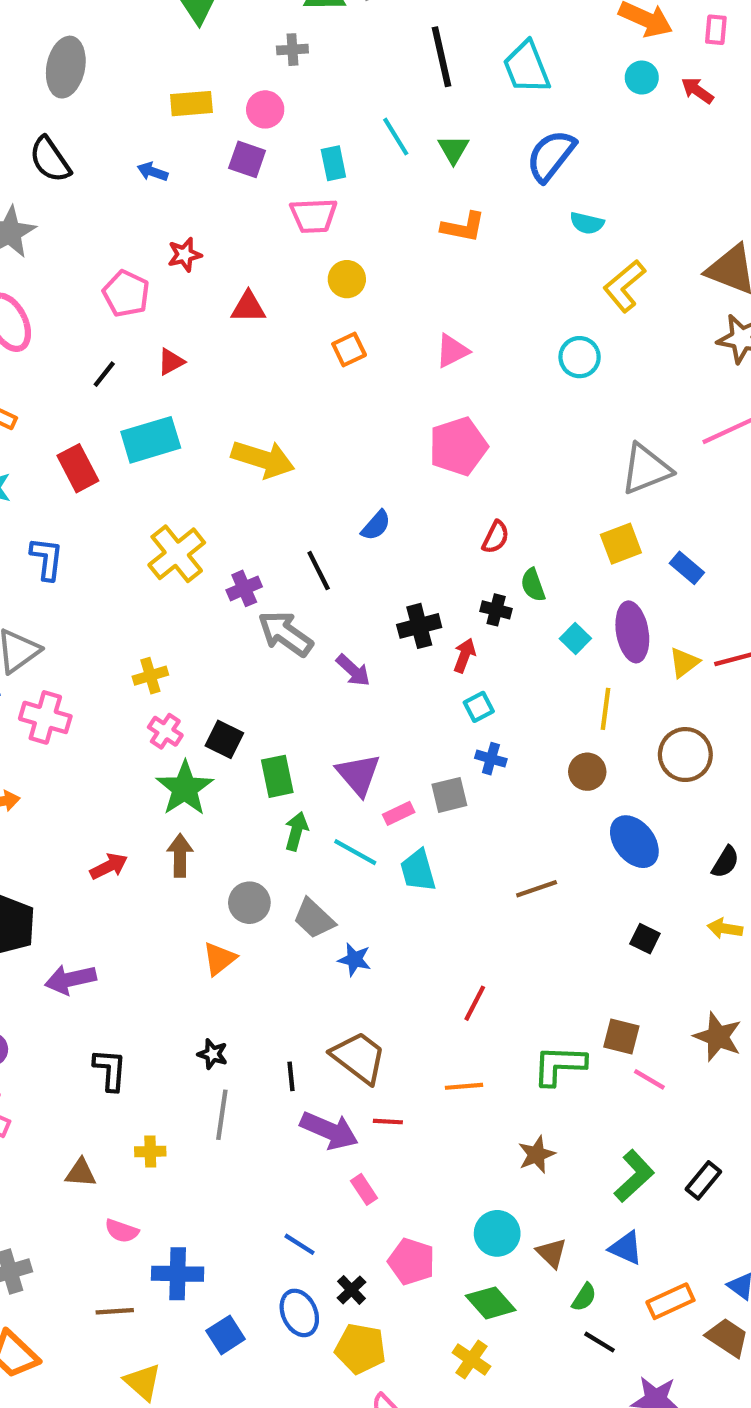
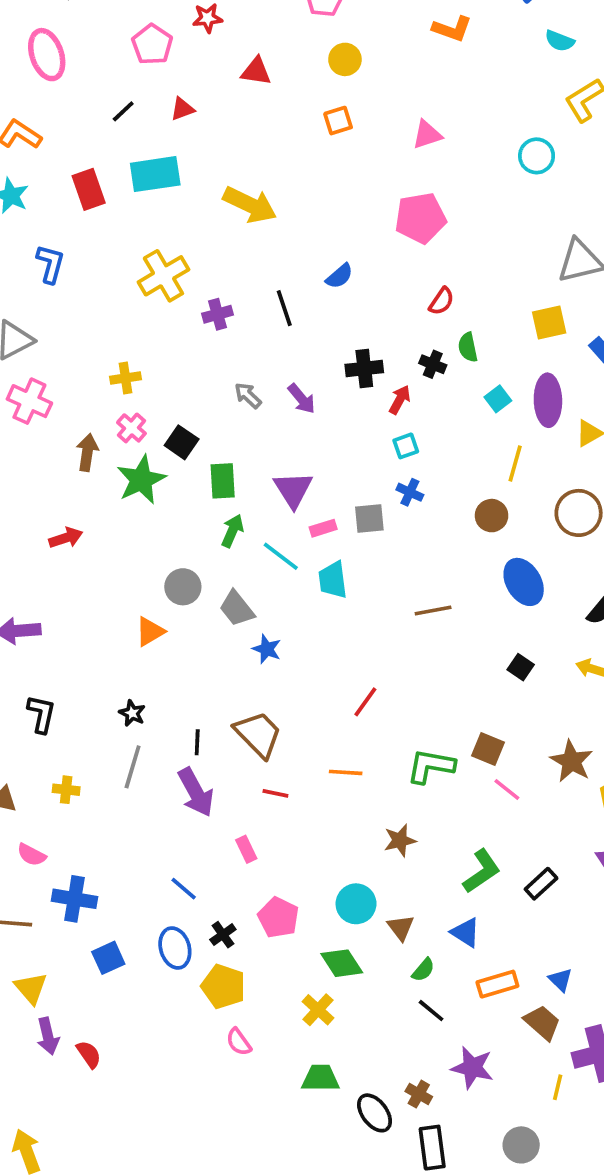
gray arrow: (285, 634) -> (248, 395), moved, size x0.6
brown arrow: (180, 855) -> (87, 452), moved
purple arrow: (329, 1130) -> (196, 792), moved, turned 30

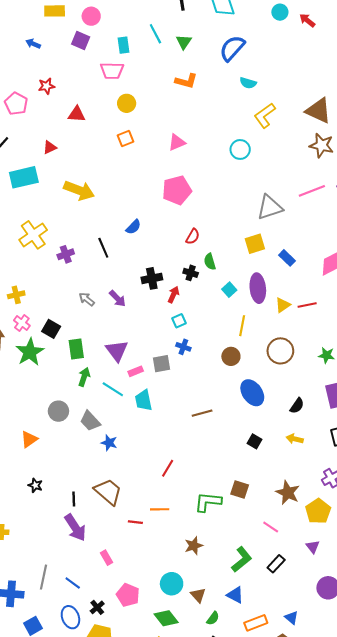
red triangle: (182, 109) -> (50, 147), moved
orange triangle: (150, 632) -> (29, 439), moved
gray line: (133, 767) -> (44, 577), moved
pink line: (507, 790) -> (271, 527), moved
red line: (275, 793) -> (135, 522), moved

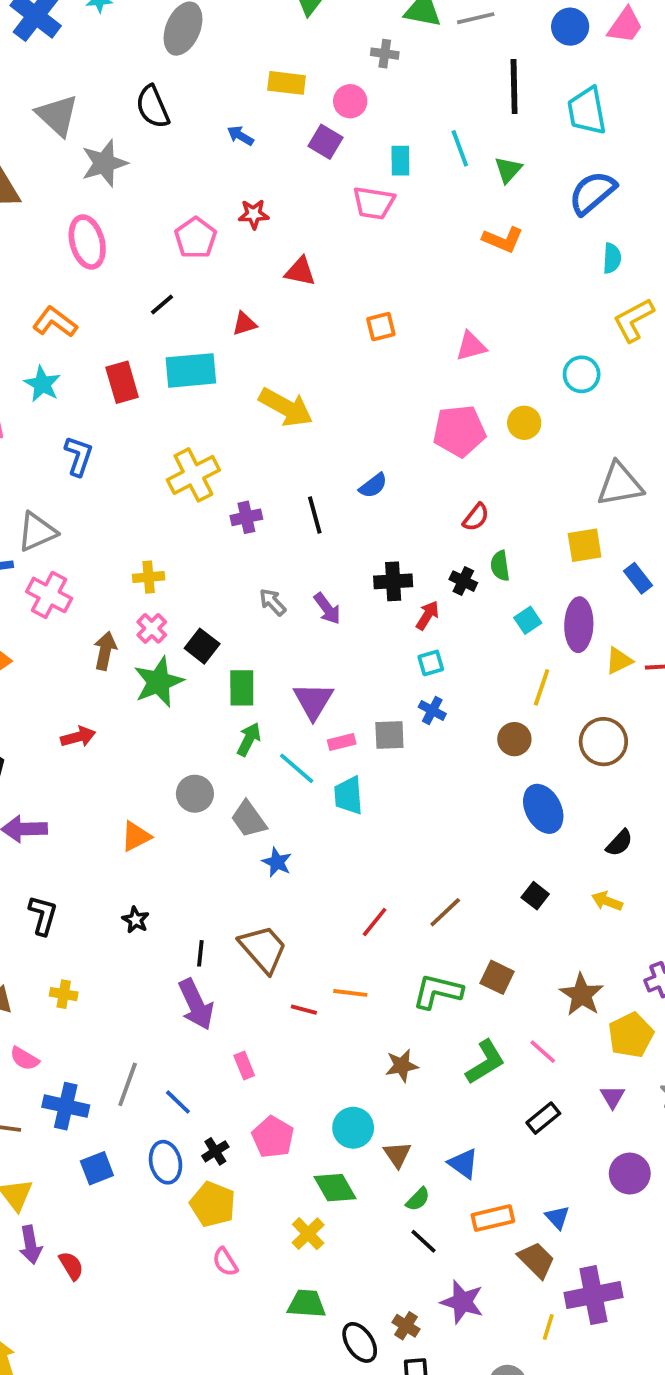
cyan semicircle: (248, 83) -> (612, 258), turned -112
yellow circle: (127, 103) -> (524, 423), moved
brown line: (202, 413) -> (445, 912), moved, turned -36
green L-shape: (242, 559) -> (485, 1062), moved

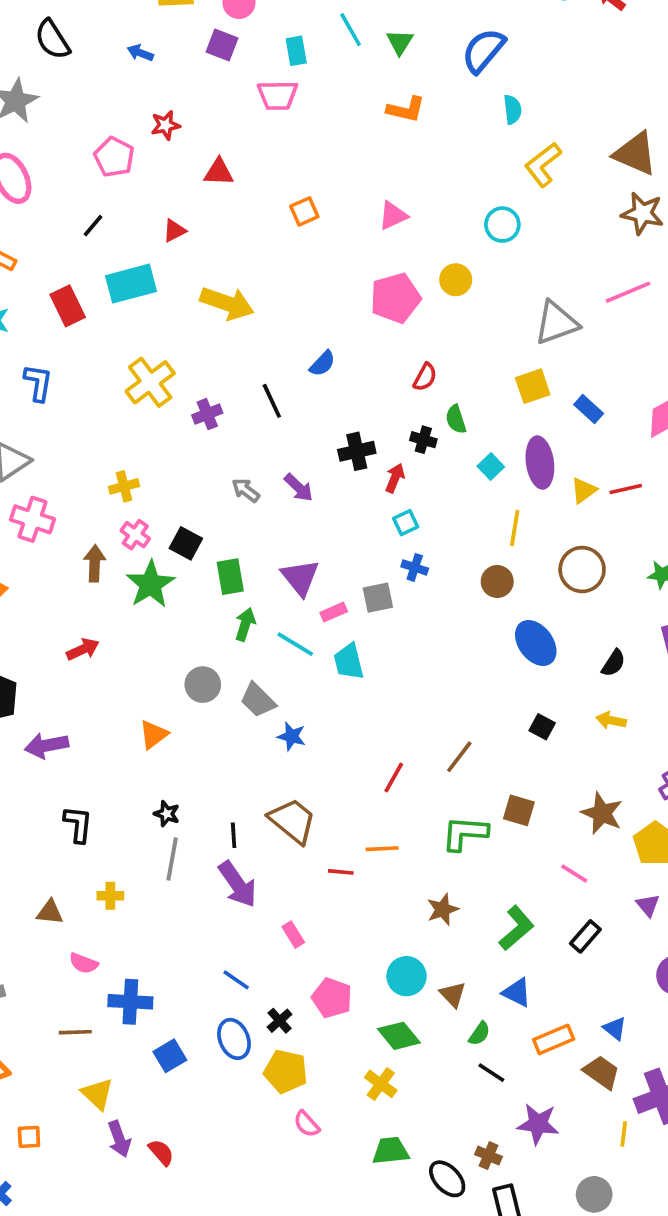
green L-shape: (485, 1062) -> (516, 928), moved
gray line: (128, 1084) -> (172, 859), moved

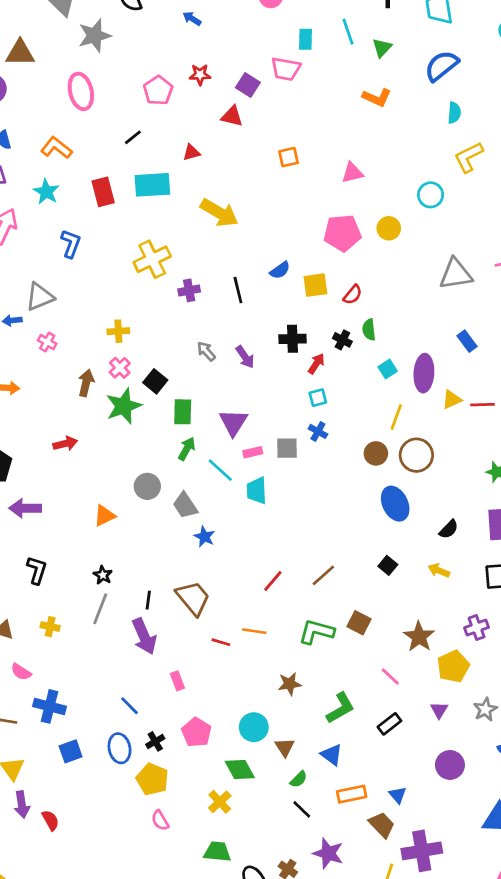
purple square: (222, 45) -> (248, 85), moved
yellow square: (533, 386) -> (315, 285), moved
pink cross: (32, 519) -> (47, 342), size x0.6
brown circle: (582, 570) -> (416, 455), moved

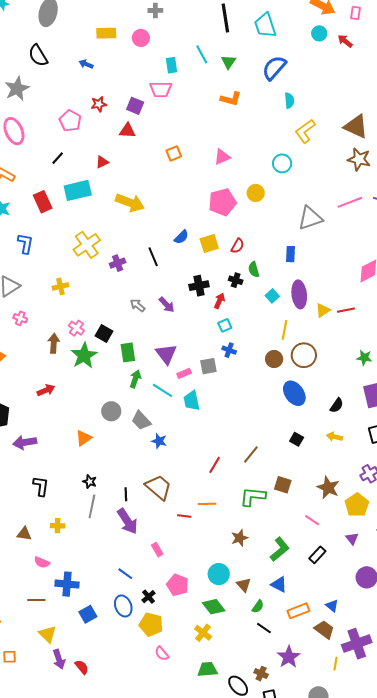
yellow cross: (118, 331) -> (60, 286), moved
blue rectangle: (467, 341) -> (290, 254), moved, turned 49
purple star: (328, 853) -> (289, 657), turned 30

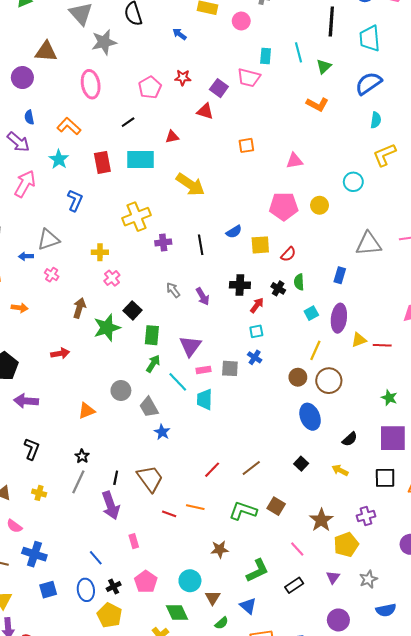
pink cross: (76, 328) -> (112, 278), moved

